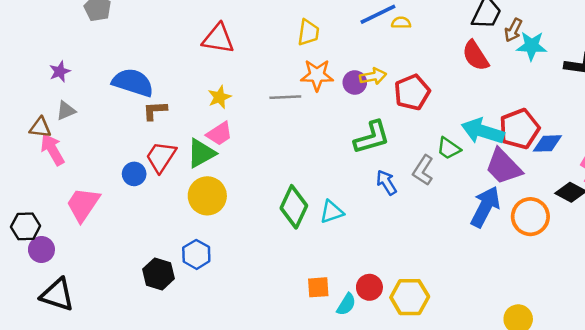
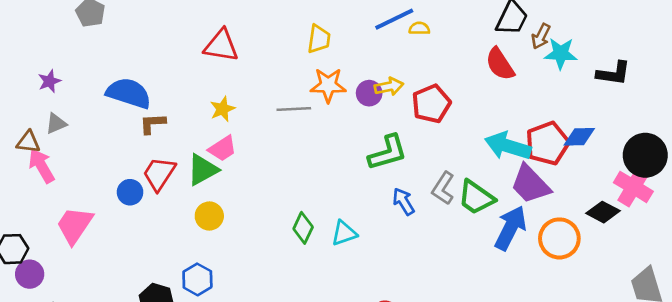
blue diamond: (547, 143) -> (579, 137), moved
green trapezoid: (449, 148) -> (476, 198), moved, size x1.4
yellow circle: (207, 196) -> (209, 216), size x0.7
green diamond: (294, 207) -> (303, 228), size x0.7

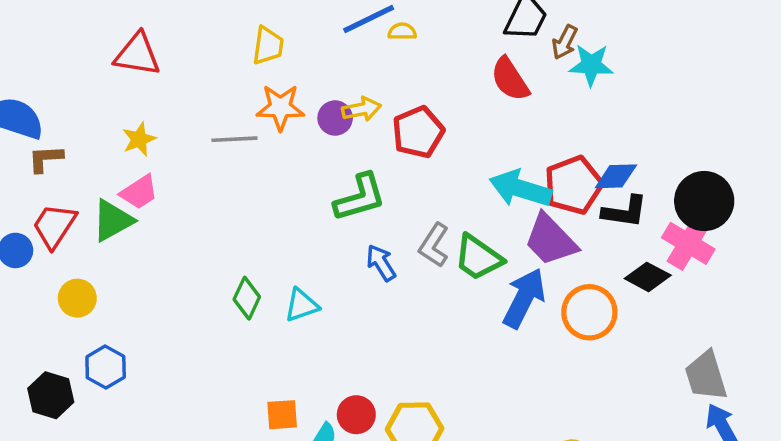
black L-shape: (614, 73) -> (625, 212), moved
yellow circle: (209, 216) -> (77, 298), moved

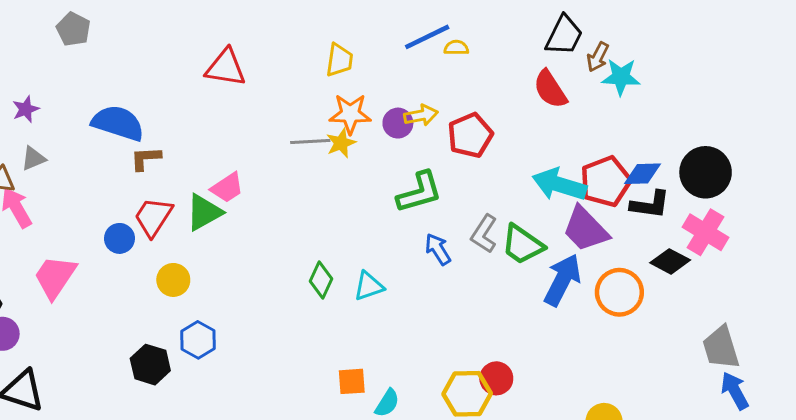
yellow star: (139, 139) -> (341, 143), moved
black circle: (704, 201) -> (706, 172), moved
red circle: (356, 415) -> (496, 378), moved

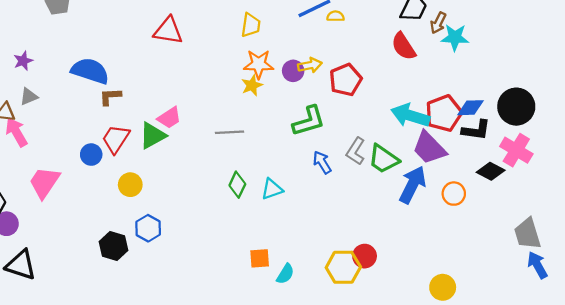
gray line: (310, 142) -> (230, 132), moved
orange circle: (619, 292) -> (454, 194), size x0.7

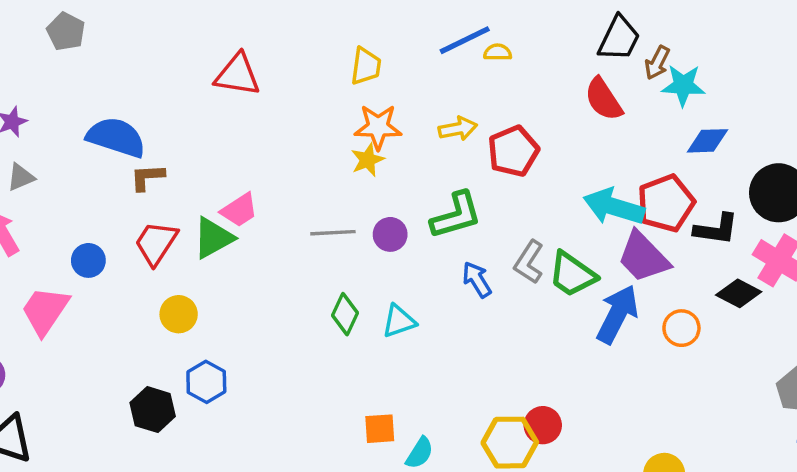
purple circle: (293, 71) -> (390, 234), moved
blue diamond: (471, 108) -> (707, 141), moved
blue circle: (91, 155) -> (88, 260), moved

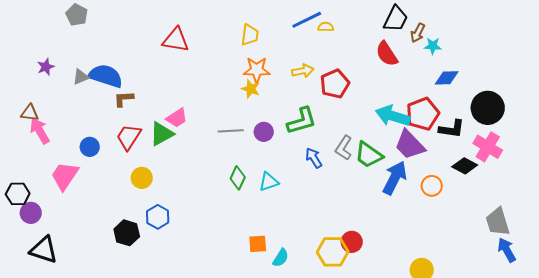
cyan star: (683, 85) -> (433, 46), size x0.7
yellow star: (368, 160) -> (251, 89), turned -30
gray triangle: (21, 177) -> (81, 77), moved

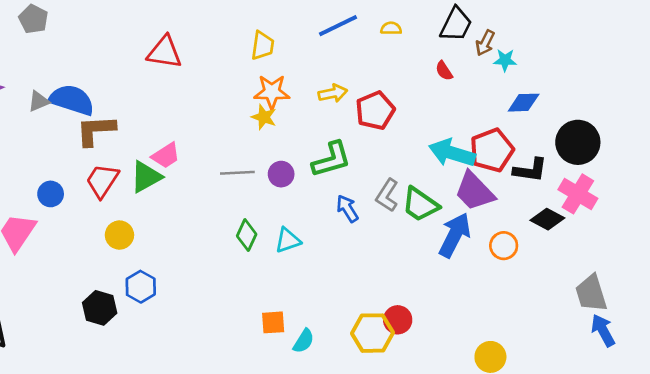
yellow semicircle: (326, 27) -> (391, 28), moved
red semicircle: (387, 54) -> (444, 71), size x0.6
brown L-shape: (124, 99) -> (96, 130), size x1.5

